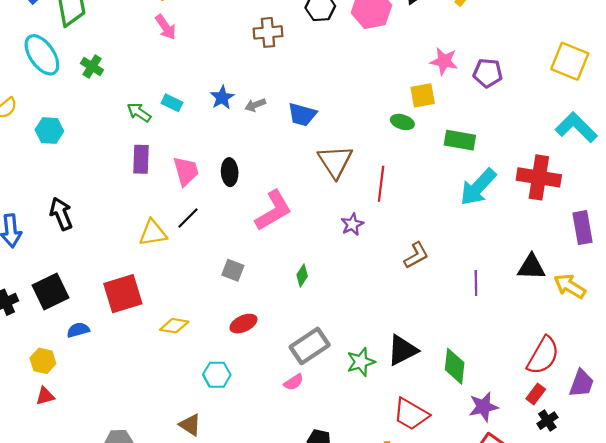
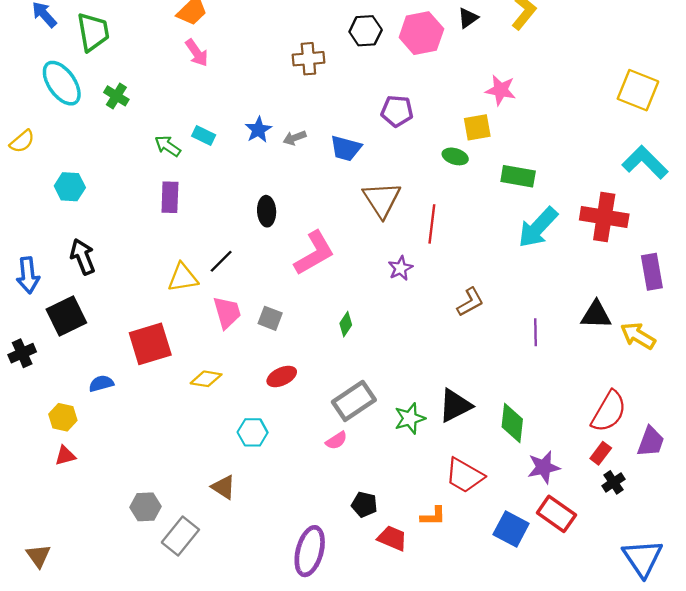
purple pentagon: (488, 73) -> (397, 111), moved
cyan hexagon: (49, 131) -> (70, 187), moved
pink trapezoid: (186, 171) -> (227, 312), moved
black square: (50, 292) -> (66, 316), moved

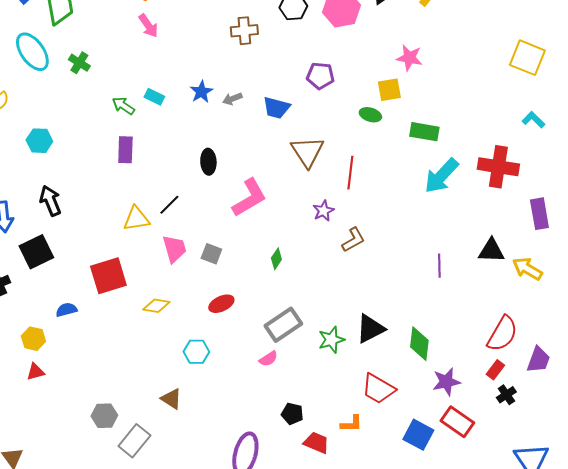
cyan L-shape: (645, 162) -> (533, 120), size x0.6
brown L-shape: (470, 302) -> (353, 240), moved

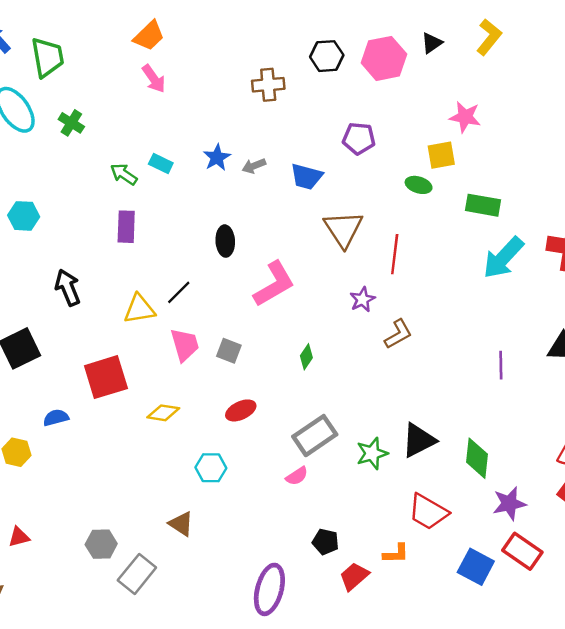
black arrow: (50, 201) -> (68, 288), moved
red triangle: (35, 372) -> (19, 537), moved
red trapezoid: (316, 443) -> (354, 576), turned -64

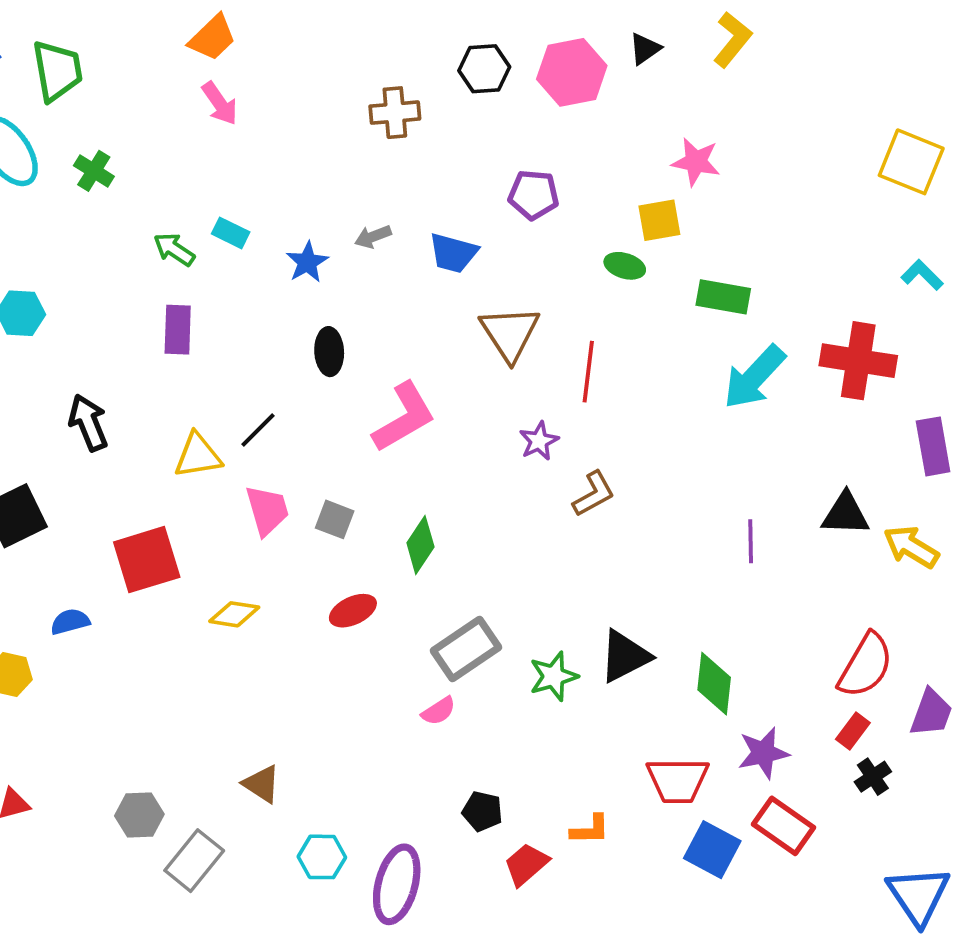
blue star: (217, 157) -> (307, 262), moved
green diamond: (306, 357) -> (420, 545), moved, size x1.4
cyan hexagon: (211, 468) -> (322, 857), moved
red trapezoid: (428, 512) -> (678, 780), moved, turned -30

